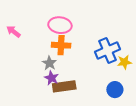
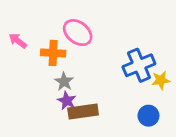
pink ellipse: (60, 25) -> (78, 33), turned 30
orange cross: (61, 45) -> (53, 53), moved

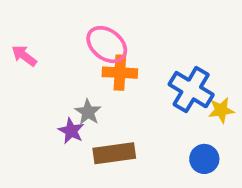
orange cross: (53, 53) -> (120, 73), moved
blue cross: (139, 65) -> (191, 90), turned -36
purple star: (67, 101) -> (71, 131), moved

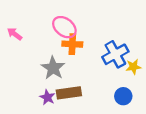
blue cross: (191, 90) -> (115, 54), turned 30
gray star: (88, 112) -> (53, 68), size x1.5
purple star: (71, 131) -> (47, 97), moved

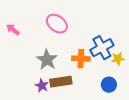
orange cross: (72, 44) -> (81, 59), moved

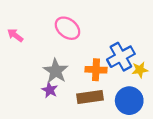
brown rectangle: (61, 82) -> (90, 97), moved
blue circle: (109, 85) -> (129, 101), size x1.5
purple star: (42, 86) -> (50, 90), moved

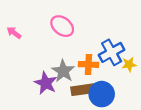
gray star: (56, 71) -> (63, 71), moved
purple star: (50, 90) -> (46, 83), size x1.5
blue circle: (129, 101) -> (102, 94), moved

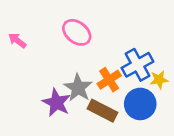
orange cross: (88, 64) -> (109, 80), turned -36
brown rectangle: (83, 90) -> (102, 111), turned 35
blue circle: (102, 94) -> (140, 104), moved

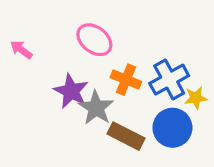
orange cross: (109, 80) -> (126, 80), moved, turned -35
purple star: (56, 103) -> (71, 91), moved

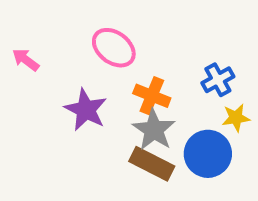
blue cross: (169, 80) -> (218, 80), moved, size x0.7
gray star: (96, 108) -> (154, 130), moved

